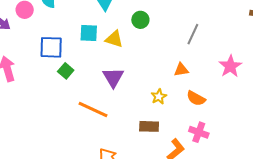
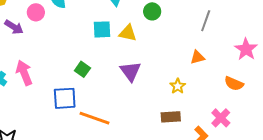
blue square: (51, 47) -> (65, 98), moved
orange semicircle: (196, 98) -> (234, 84), moved
orange line: (93, 110) -> (95, 118), moved
pink cross: (199, 132) -> (221, 118), turned 30

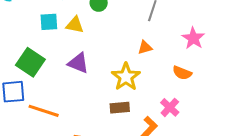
green square: (82, 69) -> (30, 62), size x1.8
purple triangle: (130, 71) -> (78, 63), turned -30
yellow star: (178, 86) -> (126, 77), size x1.8

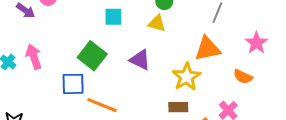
yellow triangle: (75, 25) -> (157, 23), moved
orange triangle: (145, 47) -> (208, 49), size x1.8

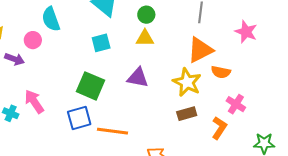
orange semicircle: (243, 77) -> (221, 72), moved

